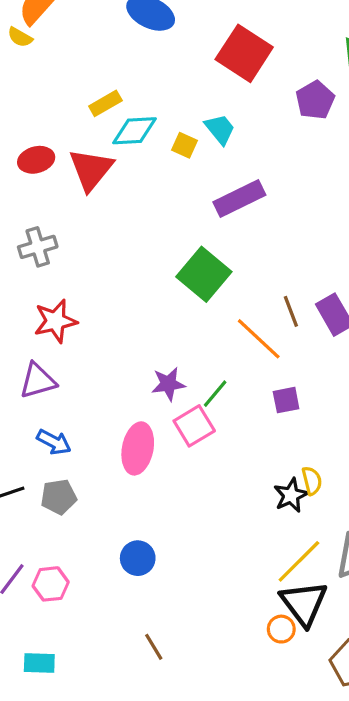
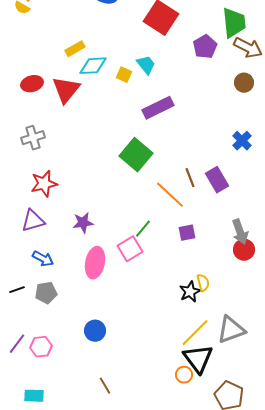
purple star: (168, 384) -> (83, 223), moved

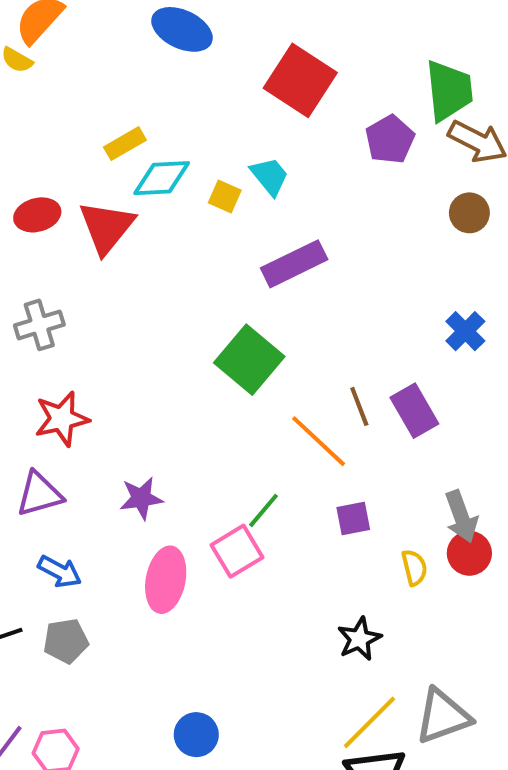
yellow semicircle: (203, 283) -> (414, 568), moved
blue circle: (95, 331) -> (196, 735), moved

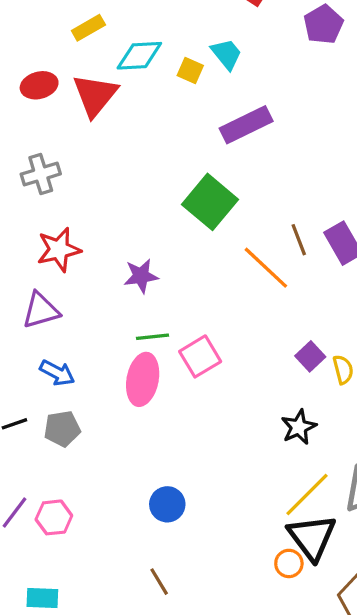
yellow rectangle: (125, 144) -> (88, 28), moved
purple star: (141, 498) -> (141, 276), moved
green line: (264, 510) -> (152, 337), moved, turned 44
purple square: (353, 519) -> (310, 356), moved, turned -32

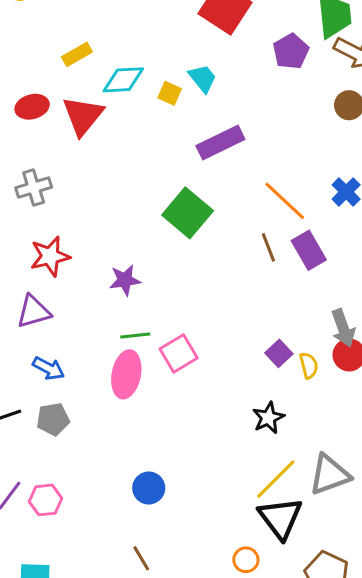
orange line: (266, 268) -> (285, 201), moved
orange circle: (289, 563) -> (246, 560), moved

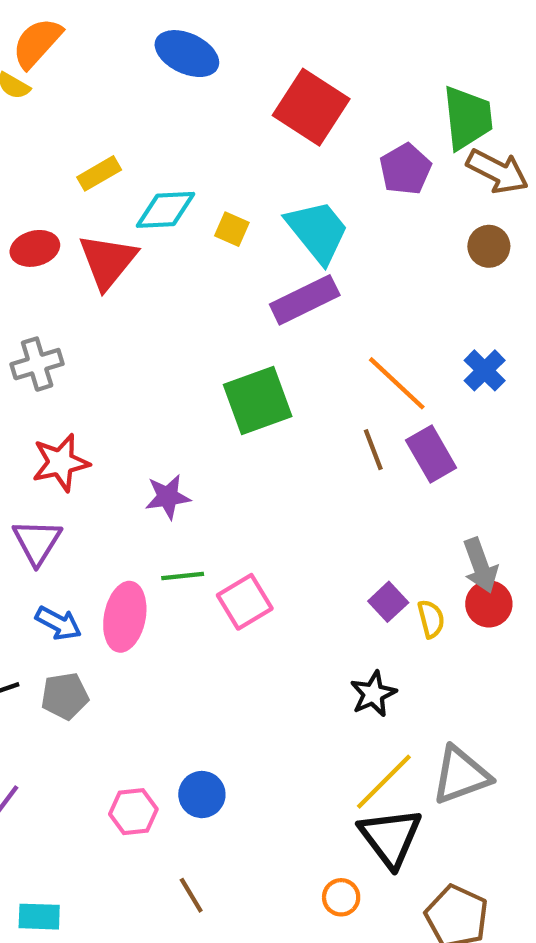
cyan trapezoid: (203, 78) -> (318, 231), moved, size x1.6
green square: (188, 213) -> (258, 400), turned 30
purple triangle: (34, 312) -> (37, 542), turned -42
pink ellipse: (126, 374) -> (125, 617), moved
pink hexagon: (46, 500) -> (133, 812), moved

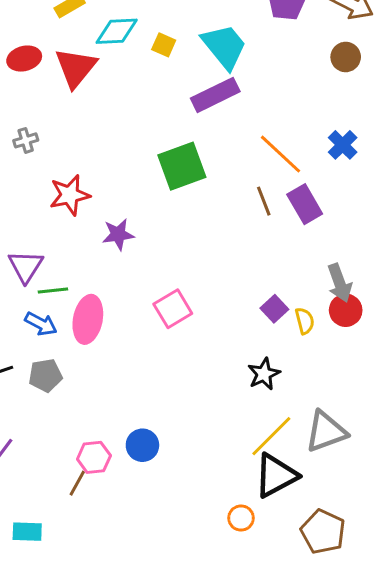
gray cross: (37, 364) -> (26, 140), size x0.7
red star: (61, 463) -> (70, 195), moved
green line: (183, 576) -> (53, 291), moved
black triangle: (390, 837) -> (276, 476), turned 39
brown line: (191, 895) -> (77, 483), moved, turned 60

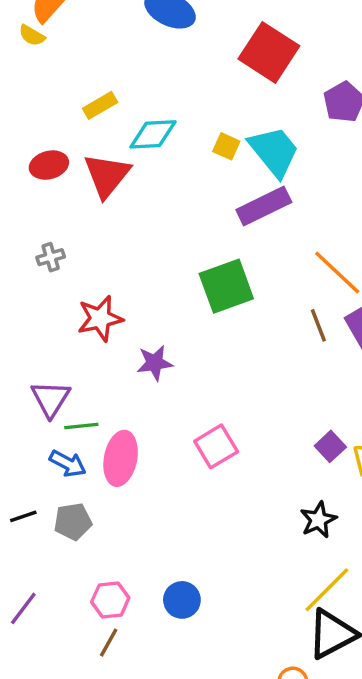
yellow square: (164, 45) -> (226, 146), moved
pink hexagon: (94, 457) -> (110, 600), moved

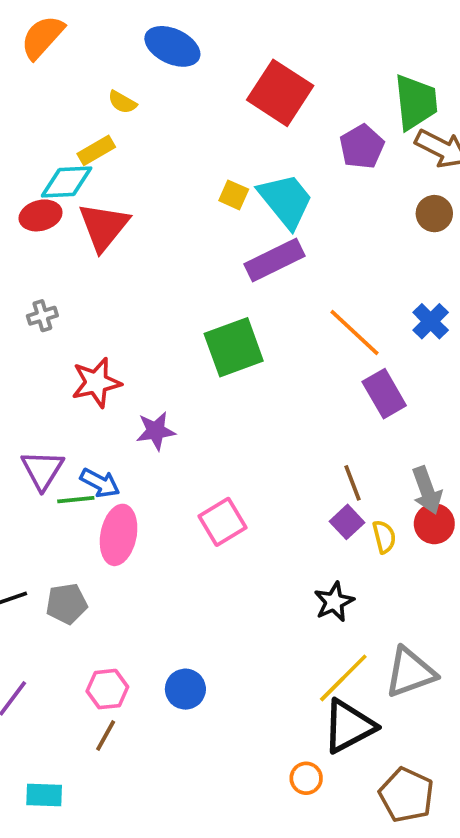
yellow semicircle: (32, 35) -> (122, 102), moved
cyan diamond: (153, 134) -> (67, 182), moved
brown line: (318, 325) -> (353, 483), moved
blue arrow: (68, 464) -> (100, 483), moved

